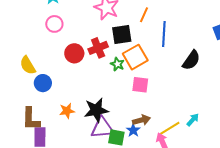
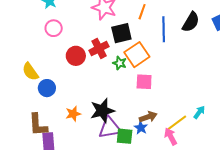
black semicircle: (191, 60) -> (191, 22), moved

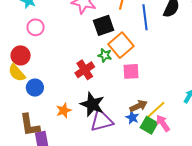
red cross: (99, 48) -> (85, 70), moved
red circle: (76, 56) -> (21, 55), moved
black star: (102, 111) -> (92, 104), turned -30
yellow line: (177, 123) -> (156, 110), moved
green square: (125, 136) -> (149, 125), moved, turned 30

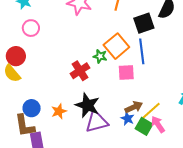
blue line: (145, 17) -> (142, 51), moved
black square: (104, 25) -> (144, 23), moved
blue circle: (35, 88) -> (32, 108), moved

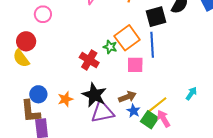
red cross: (80, 71) -> (89, 60), turned -30
brown arrow: (134, 107) -> (127, 97), moved

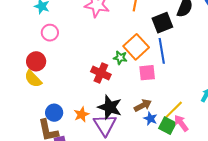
purple triangle: (102, 112) -> (105, 125), moved, turned -45

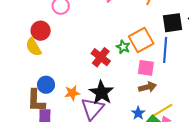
brown arrow: (143, 105) -> (147, 87), moved

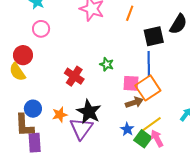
orange square: (141, 40) -> (148, 88), moved
red cross: (101, 57) -> (74, 76), moved

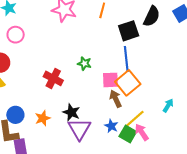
brown arrow: (134, 102) -> (116, 99), turned -90
black star: (89, 112) -> (71, 112), size x0.7
purple triangle: (81, 128) -> (79, 129), moved

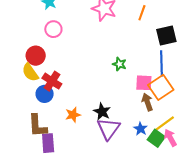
red cross: (53, 78) -> (52, 81), moved
blue circle: (15, 115) -> (45, 94), moved

